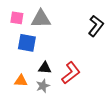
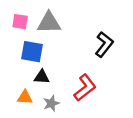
black L-shape: (96, 26) -> (104, 44), moved
black triangle: (45, 68) -> (42, 77), moved

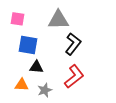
gray triangle: (49, 23) -> (58, 20), moved
black L-shape: (104, 44) -> (73, 44), moved

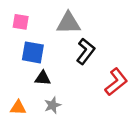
red L-shape: (74, 77) -> (116, 82), moved
orange triangle: (22, 85) -> (18, 108), moved

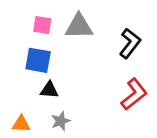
pink square: (21, 22) -> (42, 25), moved
black L-shape: (86, 51) -> (130, 43), moved

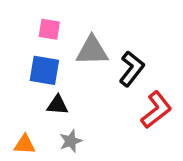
gray triangle: (79, 26) -> (92, 51), moved
black L-shape: (130, 43) -> (132, 69), moved

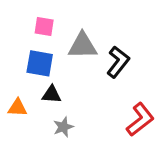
red L-shape: (156, 110) -> (140, 120), moved
orange triangle: (25, 144) -> (18, 108), moved

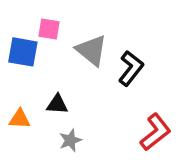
gray triangle: (83, 46) -> (92, 50), turned 40
blue square: (40, 63) -> (23, 52), moved

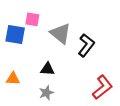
black triangle: (57, 104) -> (47, 69), moved

